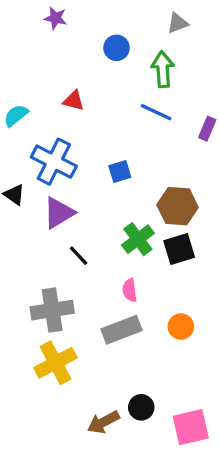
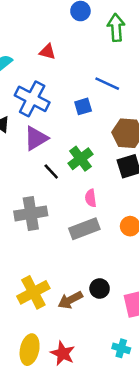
blue line: (156, 112) -> (107, 84), moved
green cross: (138, 239) -> (80, 159), moved
yellow cross: (55, 363) -> (33, 292), moved

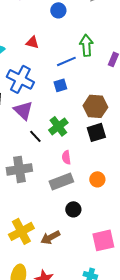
green arrow: (116, 28) -> (86, 45), moved
blue line: (107, 84) -> (66, 61), moved, turned -48
purple triangle: (36, 138) -> (23, 110), turned -45
black circle: (100, 289) -> (73, 209), moved

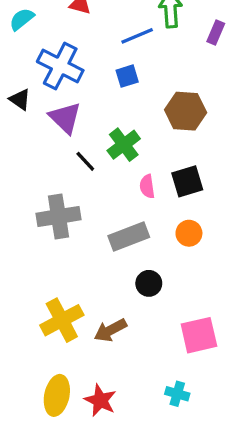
black square: (96, 132) -> (187, 181), moved
pink semicircle: (66, 157) -> (147, 186), moved

